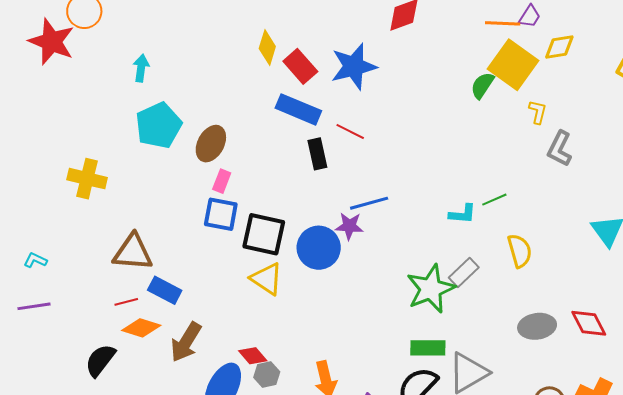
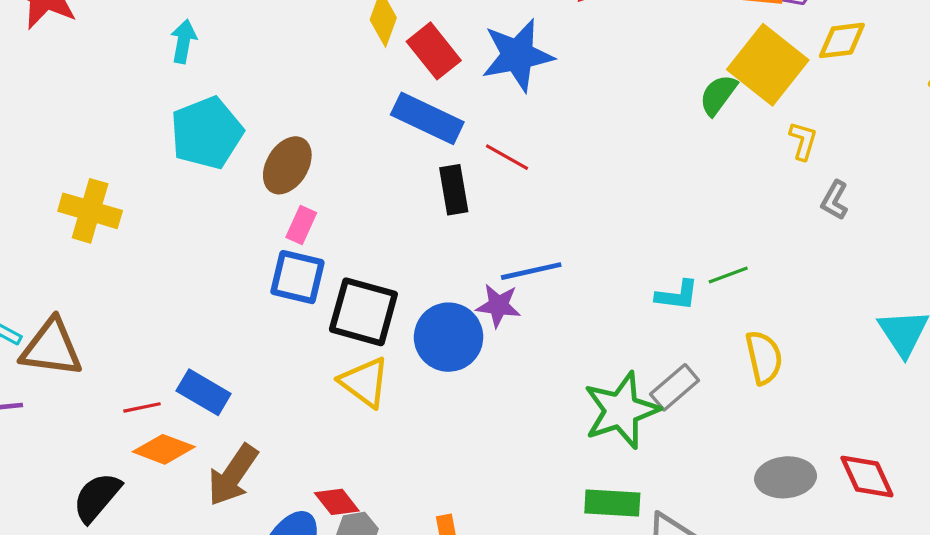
gray L-shape: (560, 149) -> (835, 200), size x0.7
brown triangle: (133, 252) -> (51, 348), moved

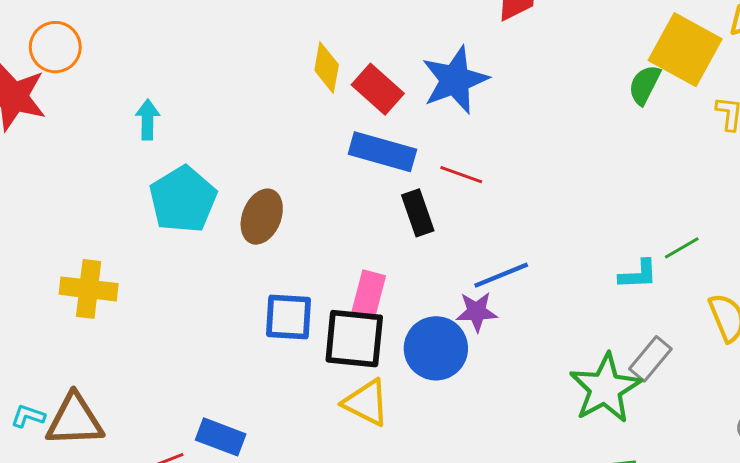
pink rectangle: (301, 225) -> (369, 295), moved, size x1.4

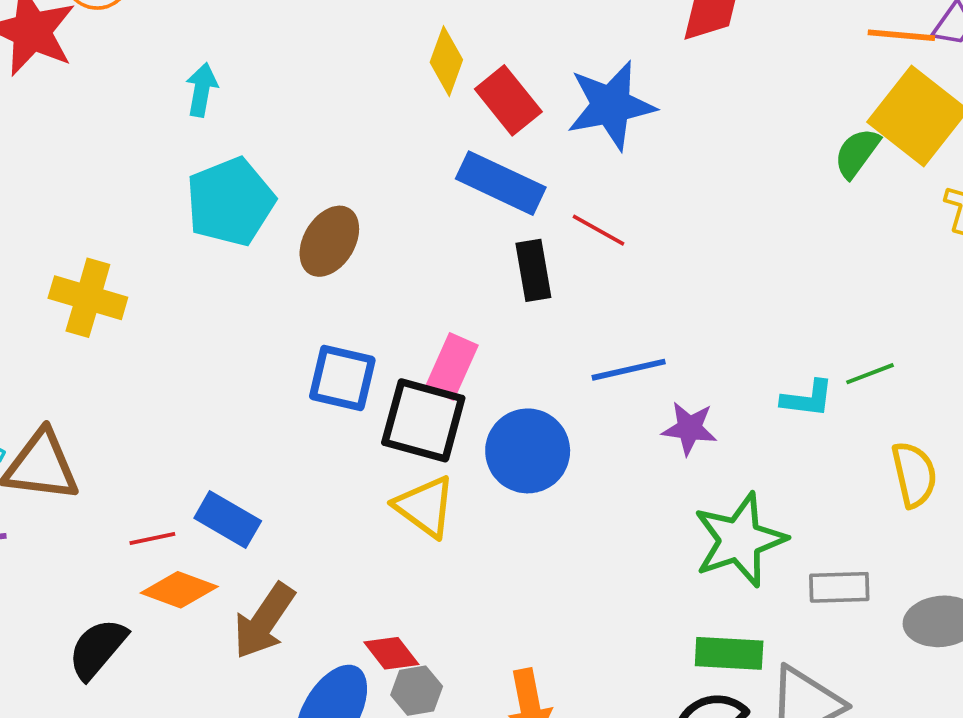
purple star: (477, 312) -> (689, 428), moved
gray rectangle: (650, 359) -> (839, 587), moved, turned 39

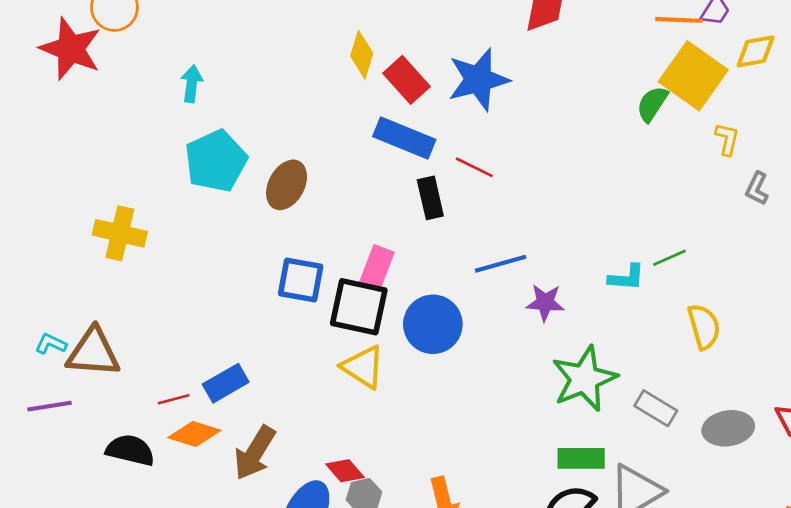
blue rectangle: (228, 519) -> (226, 383), turned -57
gray rectangle: (839, 587) -> (656, 408), turned 36
black semicircle: (97, 649) -> (130, 450), moved, turned 66

